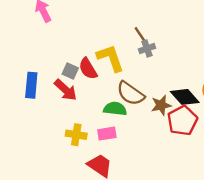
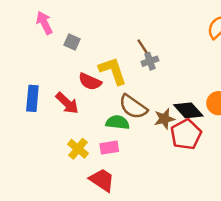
red semicircle: (88, 69) -> (90, 82), turned -35
gray square: (70, 71) -> (72, 42), moved
yellow cross: (76, 135) -> (78, 149), turned 30

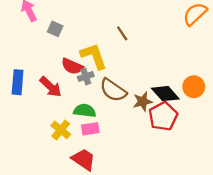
gray cross: (150, 61) -> (86, 77), moved
green semicircle: (118, 122) -> (85, 111), moved

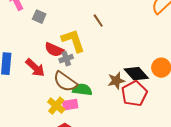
brown semicircle: (113, 90) -> (65, 82), moved
green semicircle: (85, 111) -> (82, 90), moved
yellow cross: (61, 130) -> (56, 106), moved

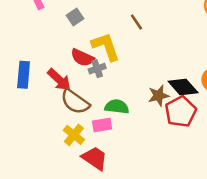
gray square: (39, 17) -> (75, 17), moved, turned 32
brown semicircle: (65, 82) -> (75, 102), moved
yellow cross: (56, 106) -> (74, 135), moved

